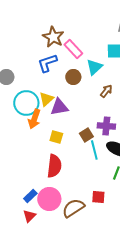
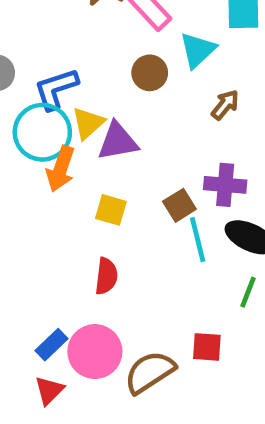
blue L-shape: (47, 63) -> (56, 89), moved
red semicircle: (54, 166) -> (106, 276), size x0.7

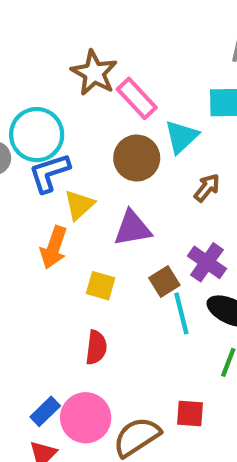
brown circle: (150, 73) -> (137, 158), size x1.4
cyan circle: (42, 132) -> (37, 135), moved
purple triangle: (118, 141) -> (132, 228), moved
purple cross: (225, 185) -> (207, 262), turned 30

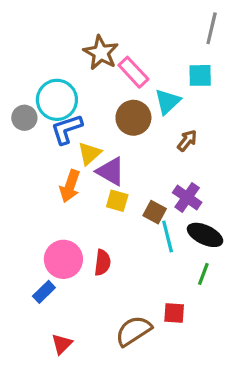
purple triangle: (132, 228) -> (111, 171), moved, turned 40
brown square: (164, 281) -> (155, 212), turned -30
yellow square: (101, 286) -> (117, 201), moved
blue rectangle: (45, 411) -> (44, 292), moved
pink circle: (86, 418) -> (63, 259), moved

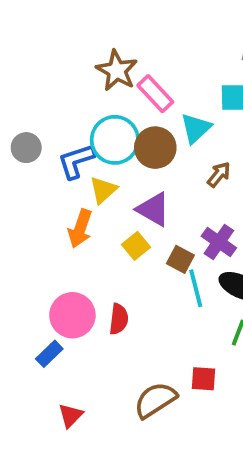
cyan circle: (57, 100) -> (115, 140), moved
purple triangle: (111, 171) -> (153, 209), moved
yellow square: (117, 201) -> (136, 246), turned 35

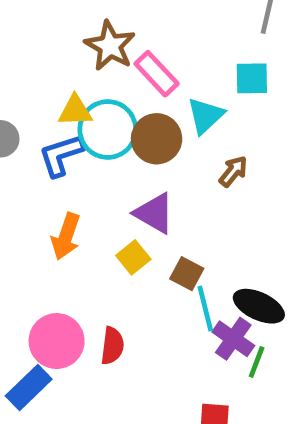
yellow triangle: (103, 190) -> (75, 111), moved, turned 40
purple cross: (219, 242) -> (233, 339), moved
blue rectangle: (49, 354) -> (29, 388), size x1.4

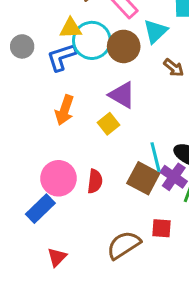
brown arrow: (233, 171) -> (174, 68), turned 90
brown square: (187, 274) -> (143, 178), moved, size x1.5

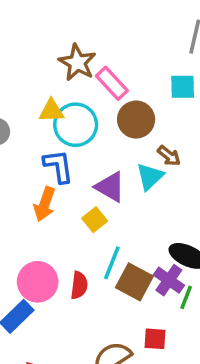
cyan triangle: (155, 31) -> (150, 177), moved
brown circle: (124, 46) -> (136, 120), moved
blue L-shape: (62, 57) -> (58, 166), moved, turned 100
cyan line: (155, 157) -> (112, 263), moved, turned 36

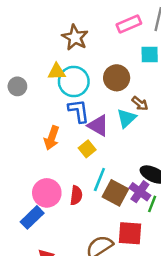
pink rectangle: (112, 83) -> (129, 24), moved, turned -70
blue L-shape: (58, 166) -> (79, 111), moved
red square: (155, 339) -> (130, 233), size x1.5

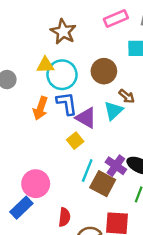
orange arrow: (52, 138) -> (40, 108), moved
purple cross: (140, 192) -> (116, 166), moved
red semicircle: (76, 195) -> (64, 217), moved

